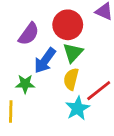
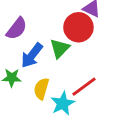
red circle: (68, 25) -> (78, 27), moved
yellow semicircle: (71, 79) -> (41, 89), moved

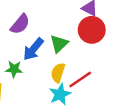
red circle: (78, 27) -> (92, 30), moved
yellow semicircle: (41, 89) -> (58, 73), moved

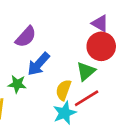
green triangle: (59, 44) -> (86, 71), moved

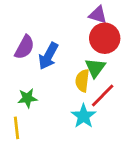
blue arrow: (39, 64) -> (48, 56), moved
yellow semicircle: (63, 90) -> (82, 81), moved

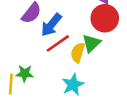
red line: (103, 95) -> (58, 43), moved
green star: (27, 98) -> (25, 73), moved

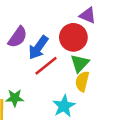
red circle: (105, 18) -> (73, 37), moved
yellow semicircle: (78, 53) -> (82, 81), moved

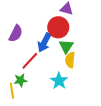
blue arrow: (38, 48) -> (44, 42), moved
red line: (46, 66) -> (30, 61), moved

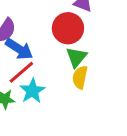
blue arrow: (44, 42) -> (19, 49), moved, turned -90
cyan star: (59, 81) -> (32, 91), moved

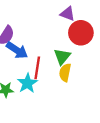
red circle: (68, 28) -> (81, 33), moved
red line: (21, 72) -> (37, 68), moved, turned -40

